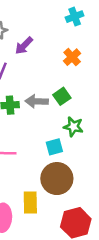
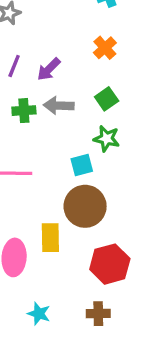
purple arrow: (24, 46) -> (49, 69), moved
green square: (62, 96) -> (107, 99), moved

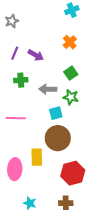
purple arrow: (49, 69) -> (36, 55), turned -105
gray arrow: (59, 106) -> (48, 89), moved

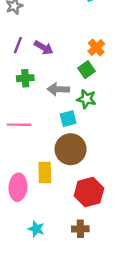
orange cross: (70, 42) -> (96, 48), moved

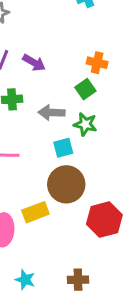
orange cross: (96, 48) -> (97, 63), turned -35
yellow rectangle: (45, 173) -> (35, 212), turned 70
red hexagon: (89, 192) -> (104, 220), moved

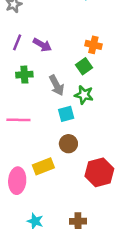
gray arrow: (52, 113) -> (57, 85), turned -120
brown circle: (66, 184) -> (68, 144), size x0.6

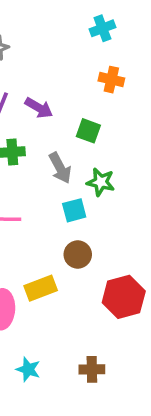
orange cross: (93, 45) -> (111, 80), moved
green square: (84, 66) -> (88, 131), moved, turned -35

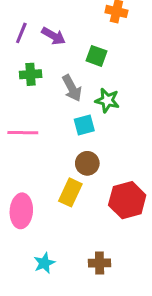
yellow rectangle: (41, 288) -> (70, 192), moved, turned -44
cyan star: (28, 369) -> (44, 263), turned 30

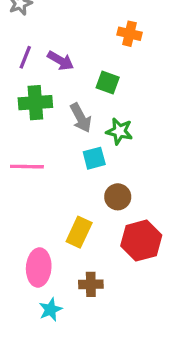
green cross: (31, 74) -> (35, 103), size x1.4
brown circle: (87, 163) -> (118, 197), moved
pink ellipse: (21, 211) -> (39, 267), moved
brown cross: (100, 263) -> (91, 284), moved

